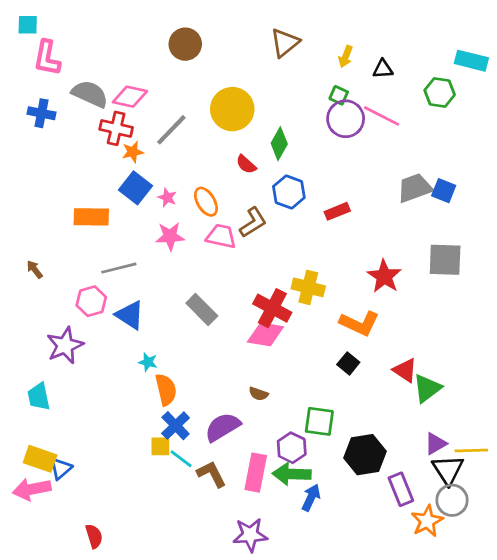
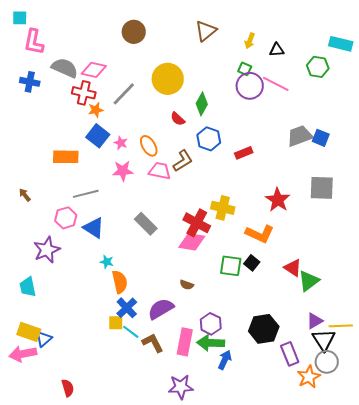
green square: (319, 421) -> (231, 266), moved

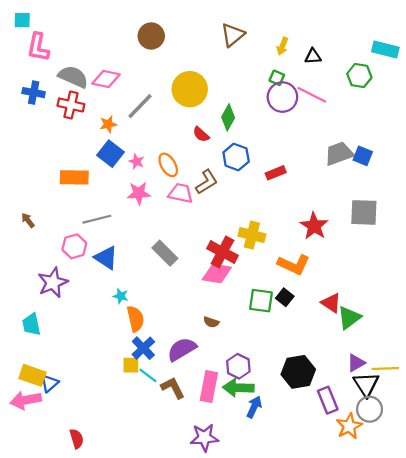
red cross: (84, 93) -> (71, 105), moved

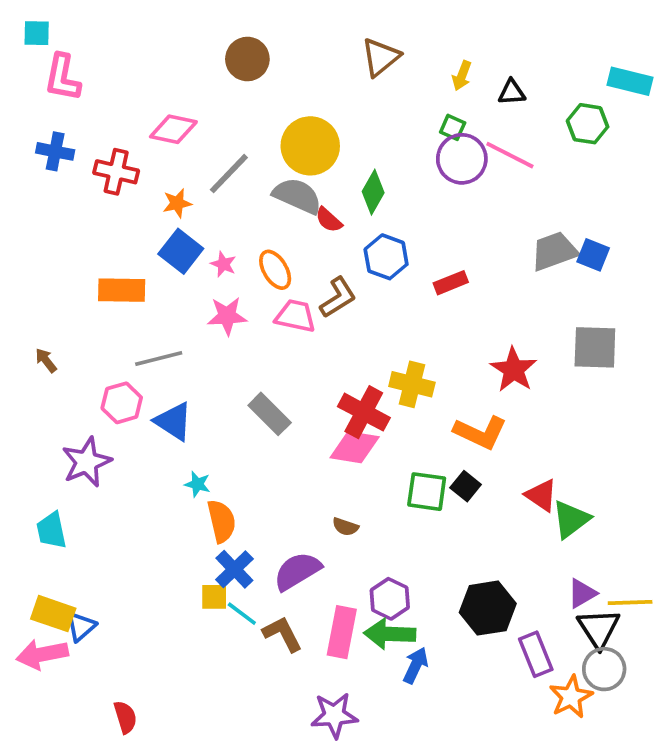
gray semicircle: (73, 77) -> (297, 196), moved

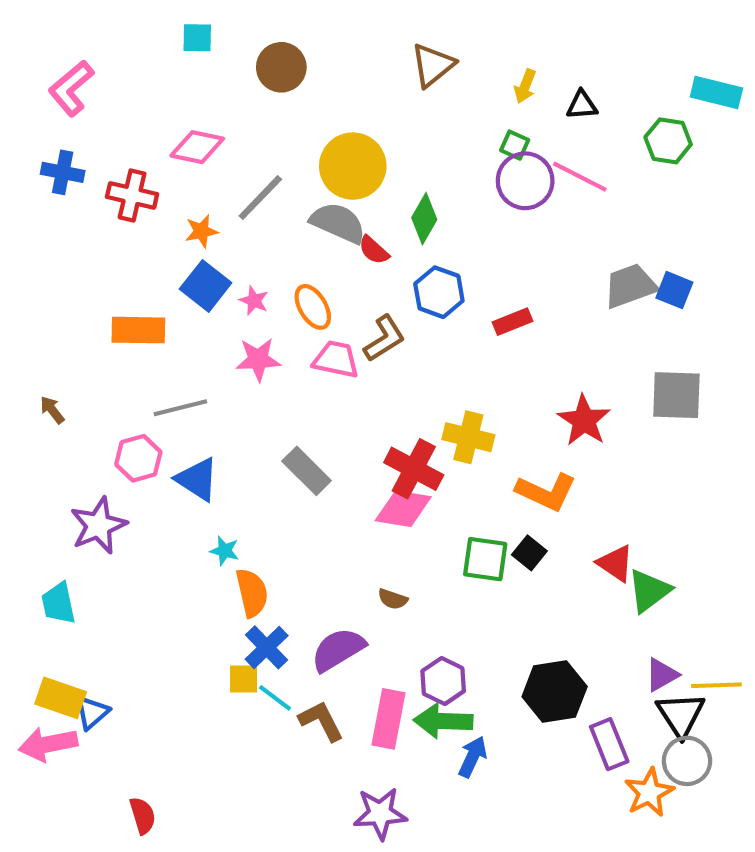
cyan square: (37, 33) -> (197, 38), moved
pink L-shape: (63, 77) -> (71, 88), turned 39

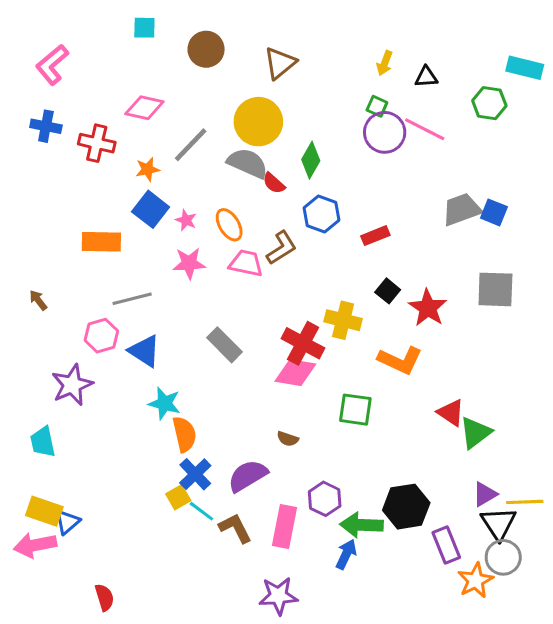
brown triangle: (433, 65) -> (280, 63), moved
cyan star: (225, 551) -> (164, 403), size x1.5
black square: (529, 553) -> (388, 291), moved
yellow square: (243, 679) -> (178, 497), turned -30
green arrow: (443, 721) -> (362, 525), moved

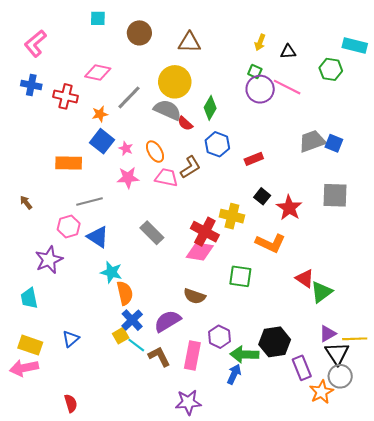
brown triangle: (280, 63) -> (189, 42), turned 40
brown semicircle: (288, 439) -> (195, 296), size x1.5
blue triangle: (67, 522) -> (71, 339), moved

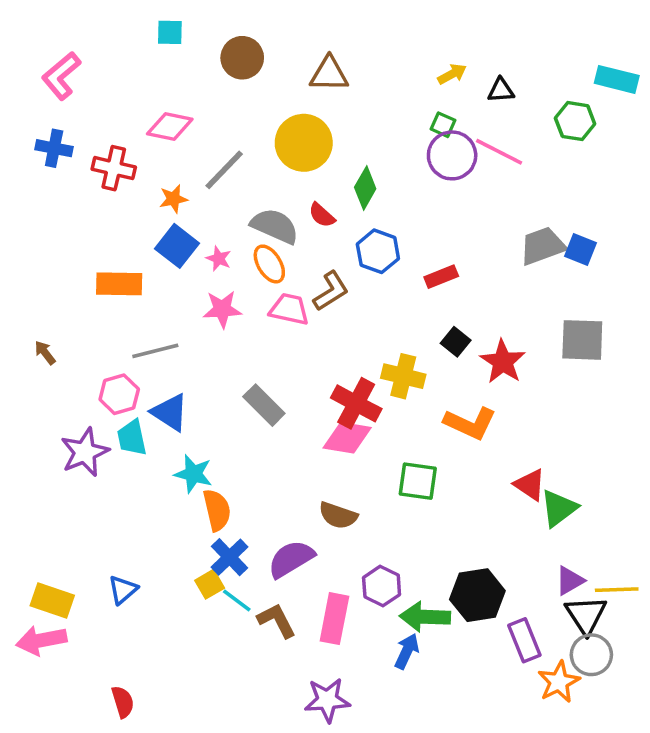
yellow arrow: (260, 42) -> (452, 74), turned -140
gray semicircle: (167, 110) -> (275, 226), moved
cyan trapezoid: (29, 298) -> (132, 438), moved

